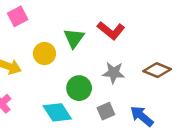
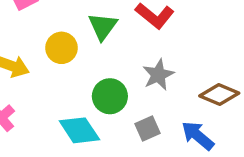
brown diamond: (157, 70) -> (219, 94), moved
gray star: (114, 73) -> (158, 75), turned -30

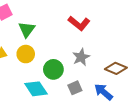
green triangle: (103, 26) -> (27, 29), moved
yellow circle: (61, 48) -> (26, 54), moved

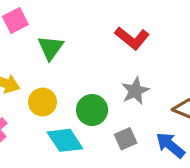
yellow circle: (26, 54) -> (43, 102), moved

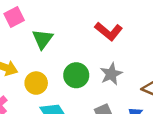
green circle: (92, 110) -> (76, 75), moved

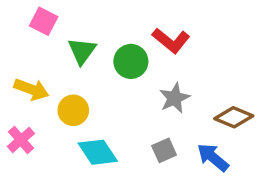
pink square: (14, 17) -> (44, 21), turned -36
green circle: (76, 75) -> (131, 61), moved

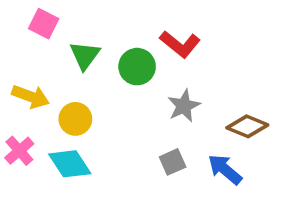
cyan diamond: (98, 152) -> (70, 164), moved

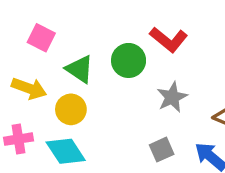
pink square: (44, 24) -> (41, 38), moved
green triangle: (85, 55) -> (80, 69), moved, turned -32
pink cross: (19, 151) -> (19, 139), turned 32

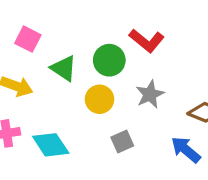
yellow circle: (71, 109) -> (100, 99), moved
gray square: (162, 150) -> (122, 142), moved

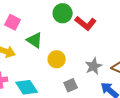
green circle: (109, 60) -> (63, 13), moved
gray star: (150, 94) -> (94, 66), moved

